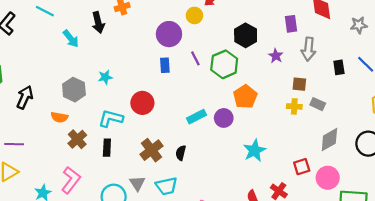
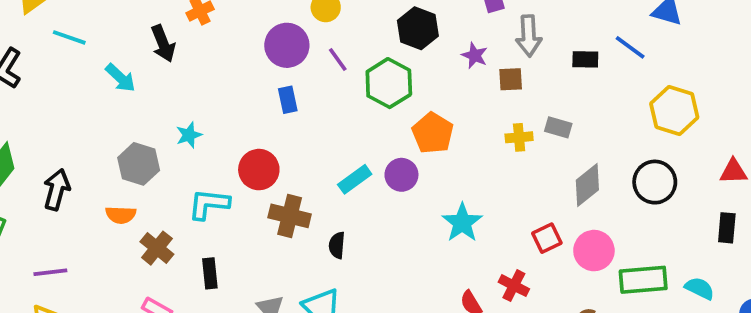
purple line: (195, 58) -> (338, 60), moved
black rectangle: (339, 67) -> (585, 59), turned -72
brown square: (299, 84) -> (511, 79), moved
black rectangle: (107, 148) -> (210, 273), moved
brown cross: (152, 150) -> (290, 216), moved, turned -30

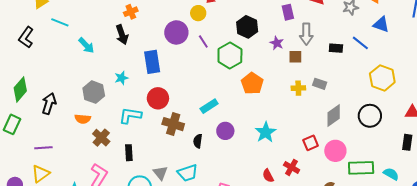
black arrow: (163, 43) -> (122, 35), moved
blue rectangle: (288, 100) -> (152, 62), moved, size x1.6
purple circle: (401, 175) -> (225, 131), moved

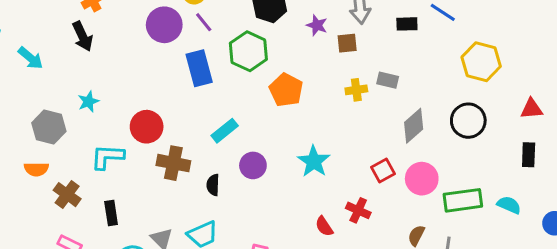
purple line: (203, 41) -> (204, 22), moved
blue rectangle: (152, 62) -> (199, 68), moved

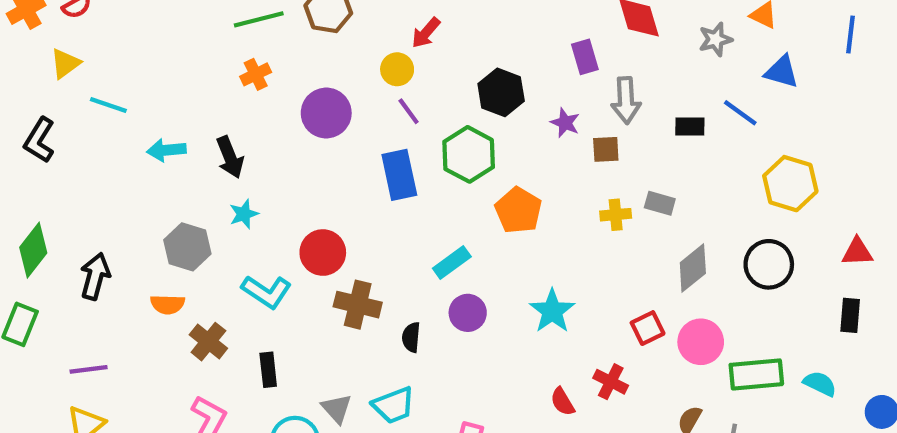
purple circle: (164, 25) -> (326, 113), moved
black arrow: (83, 36) -> (230, 157), moved
cyan arrow: (31, 58) -> (166, 150), turned 132
cyan rectangle: (225, 131) -> (452, 262), moved
cyan L-shape: (107, 157) -> (267, 292), turned -152

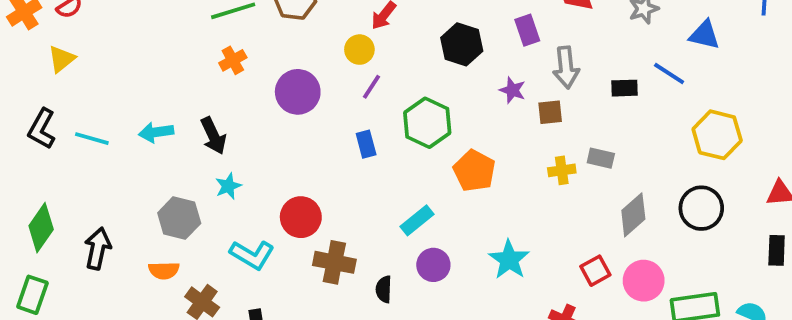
black hexagon: (501, 92) -> (462, 44), moved
cyan line: (108, 105) -> (92, 139), moved
purple line: (409, 111) -> (372, 87), turned 72
blue rectangle: (399, 175) -> (366, 144), size x0.6

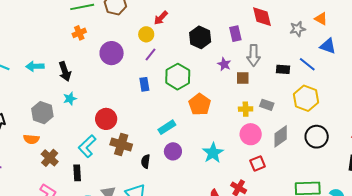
yellow hexagon: (717, 135) -> (306, 98), moved
cyan L-shape: (252, 255) -> (87, 146), moved, turned 100
pink circle: (644, 281) -> (251, 134), moved

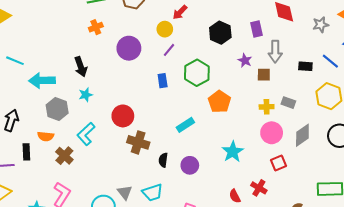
cyan arrow: (35, 66) -> (42, 80), moved, size x1.4
cyan L-shape: (87, 146) -> (86, 134), moved
purple circle: (173, 151) -> (190, 165), moved
black rectangle: (77, 173) -> (26, 152), moved

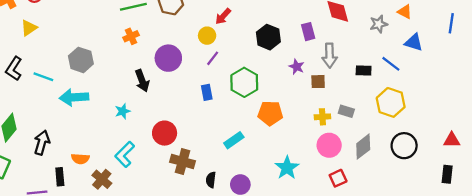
black arrow: (81, 67) -> (142, 81), moved
orange pentagon: (219, 102) -> (270, 113), turned -30
gray hexagon: (57, 109) -> (81, 60), moved

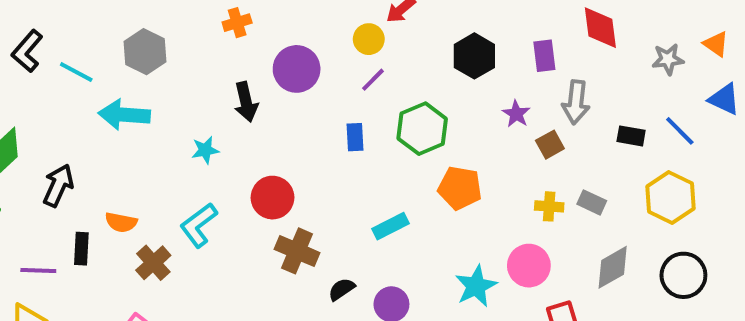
brown square: (318, 82) -> (550, 145), turned -35
pink circle: (329, 145) -> (529, 266), moved
black semicircle: (211, 180) -> (342, 289), turned 42

